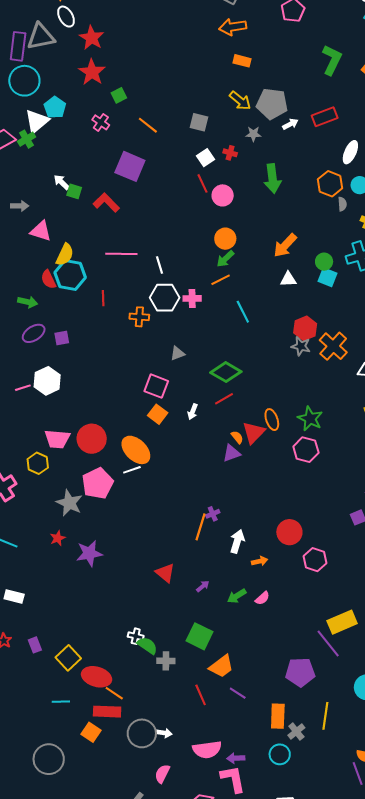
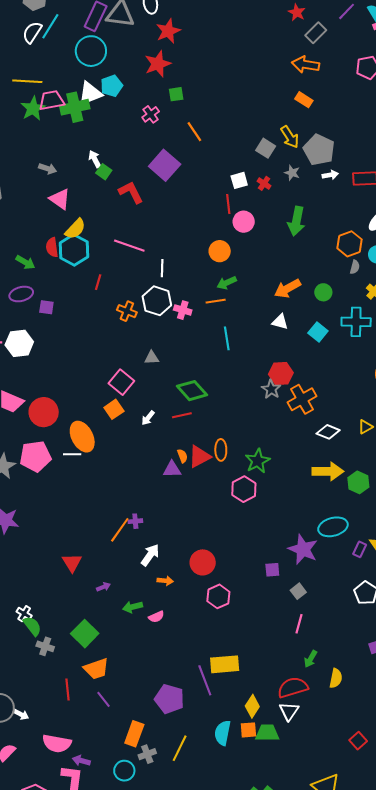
gray square: (199, 122) -> (266, 148), moved
green cross: (26, 139) -> (75, 107), size x1.6
orange circle: (225, 239) -> (220, 251), moved
green circle: (324, 262) -> (323, 292), moved

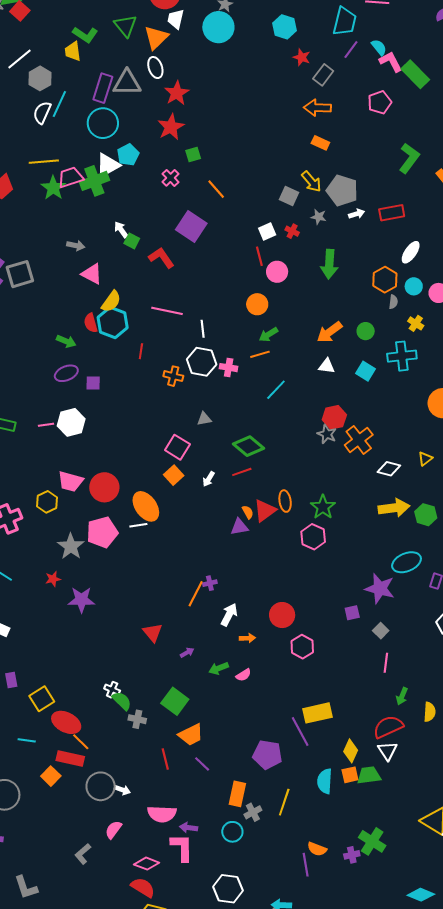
cyan line: (227, 338) -> (276, 390), turned 60

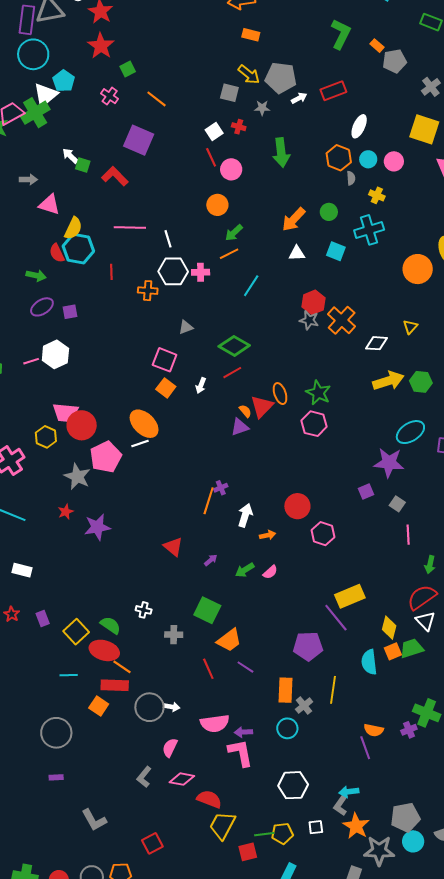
red circle: (104, 487) -> (82, 425), moved
green semicircle: (122, 701) -> (110, 625), moved
pink diamond: (147, 864) -> (182, 779), moved

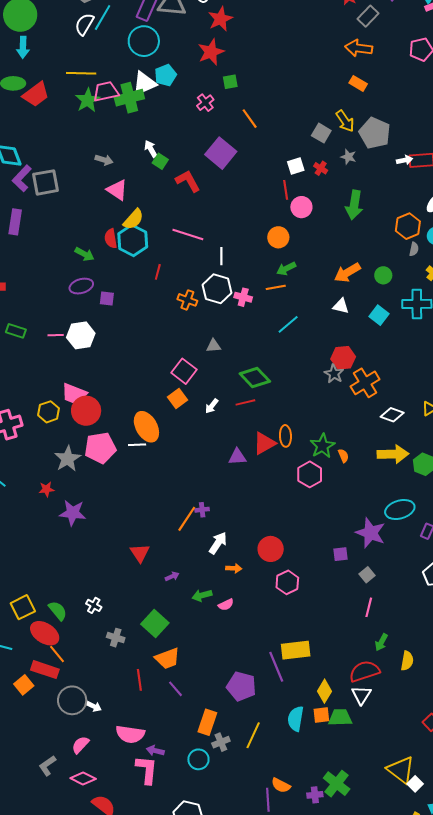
white arrow: (299, 98) -> (404, 160), moved
orange semicircle: (245, 411) -> (343, 456), moved

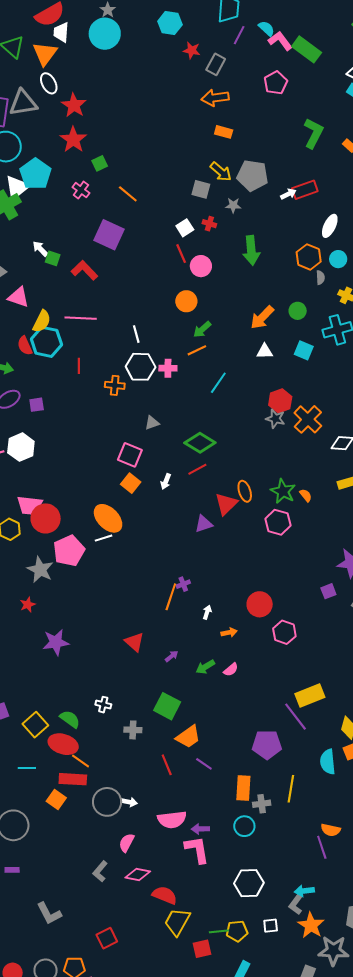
cyan pentagon: (166, 75) -> (35, 174), size x1.4
pink line: (188, 234) -> (81, 318), moved
purple star: (73, 513) -> (56, 642), moved
white arrow: (218, 543) -> (207, 612), size x0.6
gray cross: (221, 742) -> (262, 804), turned 30

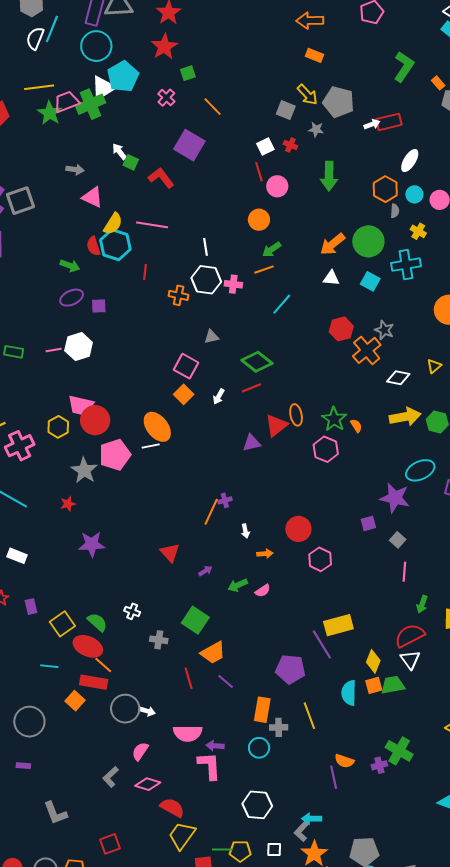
green circle: (298, 311) -> (368, 241), size x1.8
gray star: (275, 419) -> (384, 330), moved
white arrow: (207, 612) -> (245, 531), turned 144
yellow line: (291, 789) -> (309, 716), turned -36

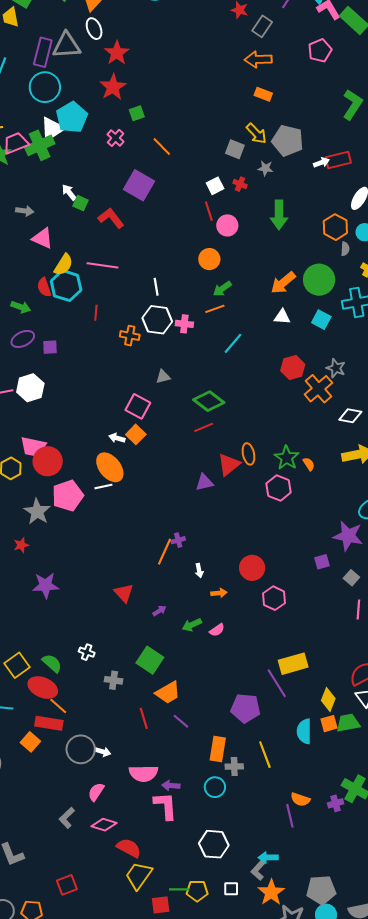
white arrow: (219, 397) -> (117, 438), moved, turned 77

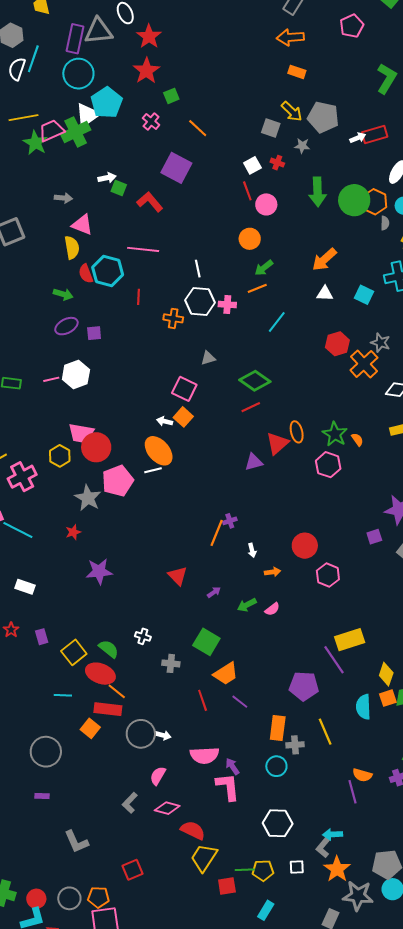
white arrow: (69, 192) -> (107, 178), turned 120
yellow semicircle: (63, 265) -> (72, 247), moved, turned -40
green circle: (319, 280) -> (354, 200), moved
purple arrow: (171, 786) -> (232, 766), turned 54

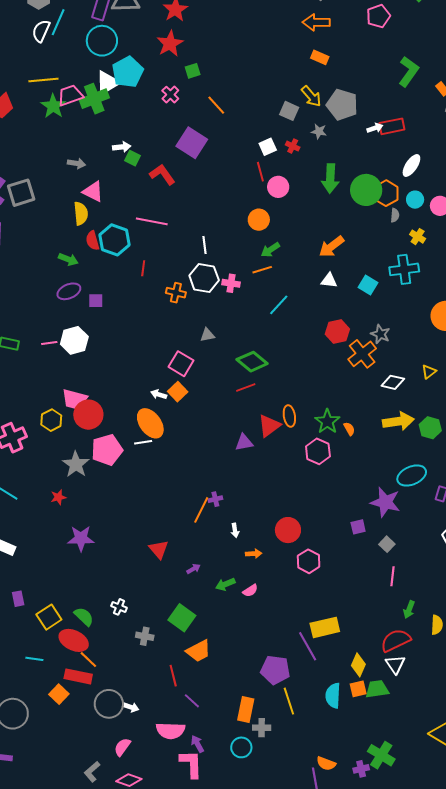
purple line: (240, 702) -> (192, 701), moved
yellow line: (325, 732) -> (289, 701), moved

